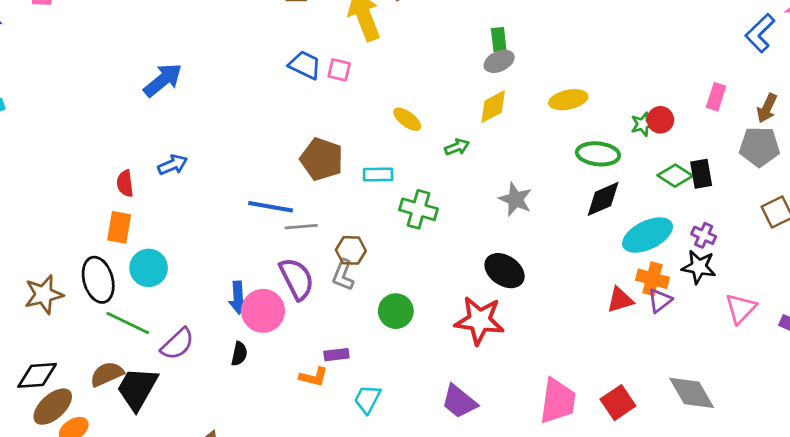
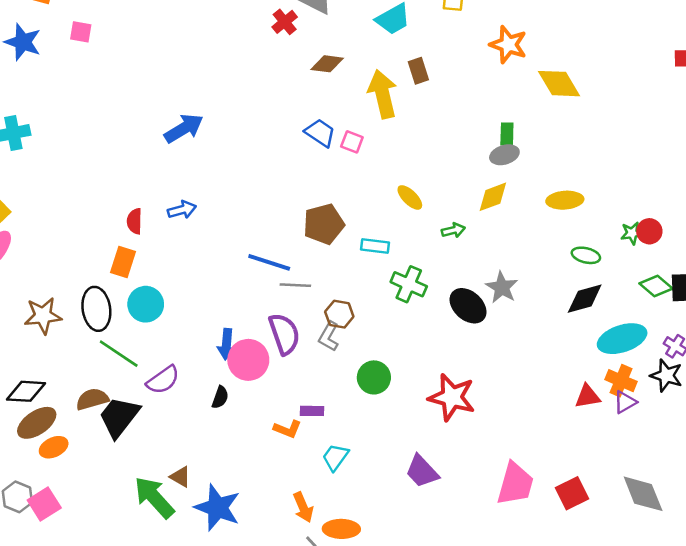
green ellipse: (598, 154) -> (586, 255), size x0.7
brown pentagon: (322, 159) -> (324, 224), turned 30
black ellipse: (505, 271) -> (468, 306), moved

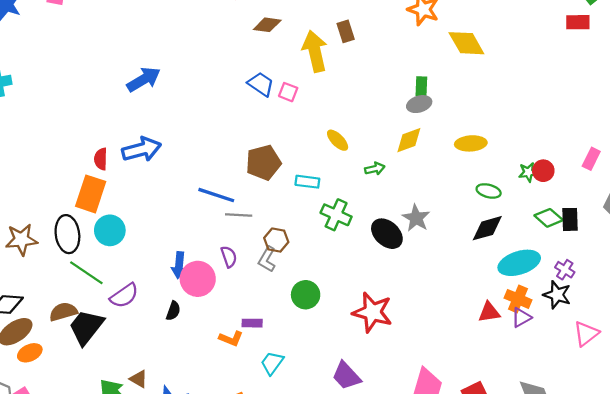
blue arrow: (182, 210) -> (142, 149), size x1.6
orange rectangle: (123, 262) -> (91, 194), size x1.4
purple semicircle: (284, 334) -> (229, 257), size x0.6

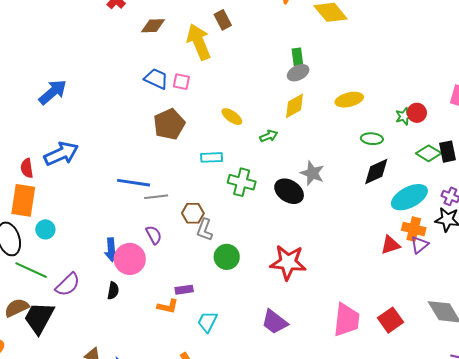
brown pentagon: (263, 163) -> (169, 124), moved
cyan circle: (110, 230) -> (45, 229), size x0.7
gray L-shape: (267, 259) -> (205, 230), moved

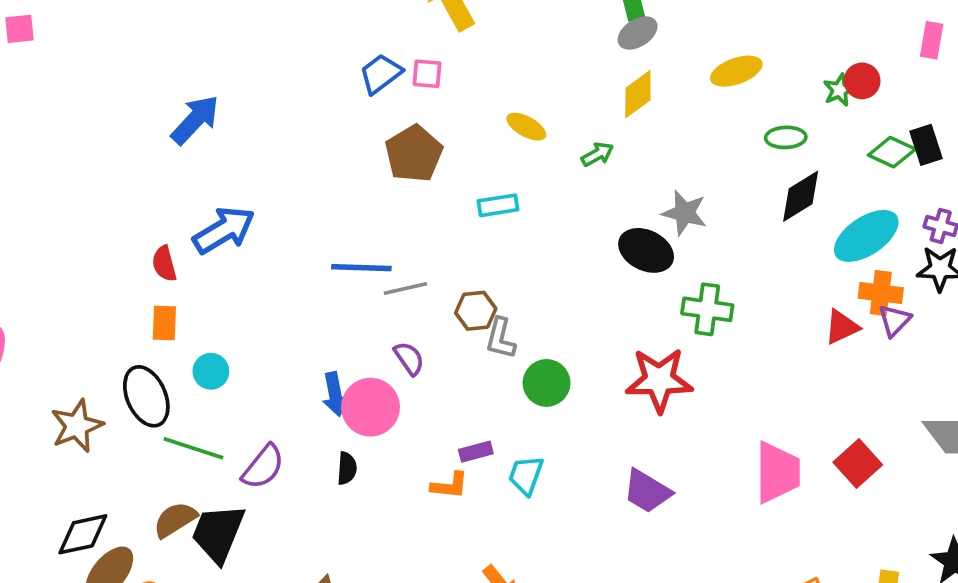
blue trapezoid: (156, 79) -> (381, 74), turned -55
green cross: (242, 182) -> (707, 309), moved
orange rectangle: (23, 200) -> (164, 323), size x0.6
cyan trapezoid: (207, 322) -> (526, 475), moved

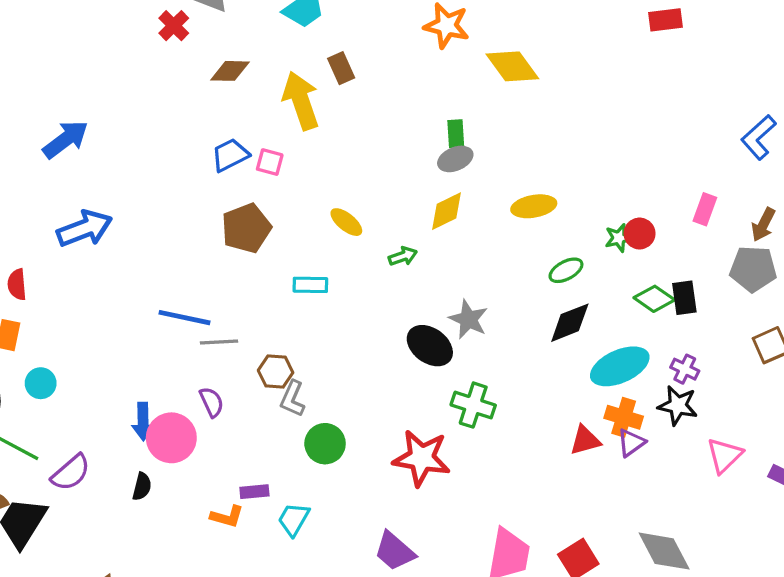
blue arrow: (195, 120) -> (66, 139), moved
green ellipse: (786, 137) -> (566, 270), turned -36
blue arrow: (224, 230) -> (85, 229), moved

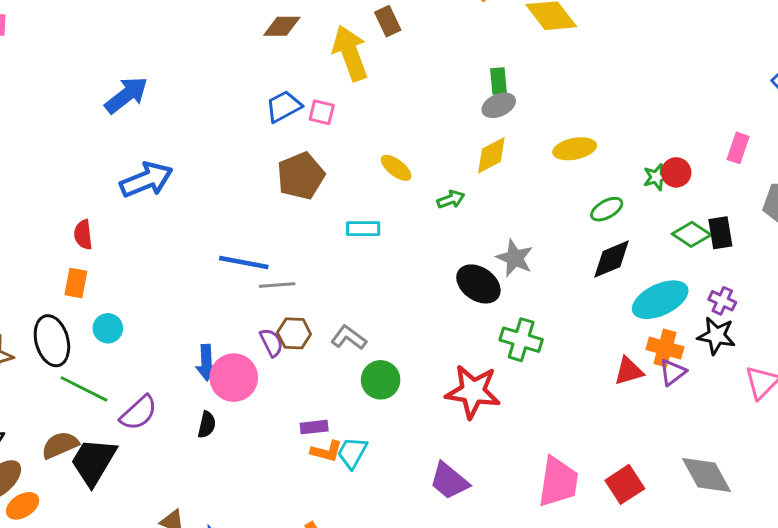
brown hexagon: (276, 371) -> (294, 333), moved
gray L-shape: (293, 399) -> (349, 338), turned 104
orange L-shape: (227, 517) -> (326, 451), moved

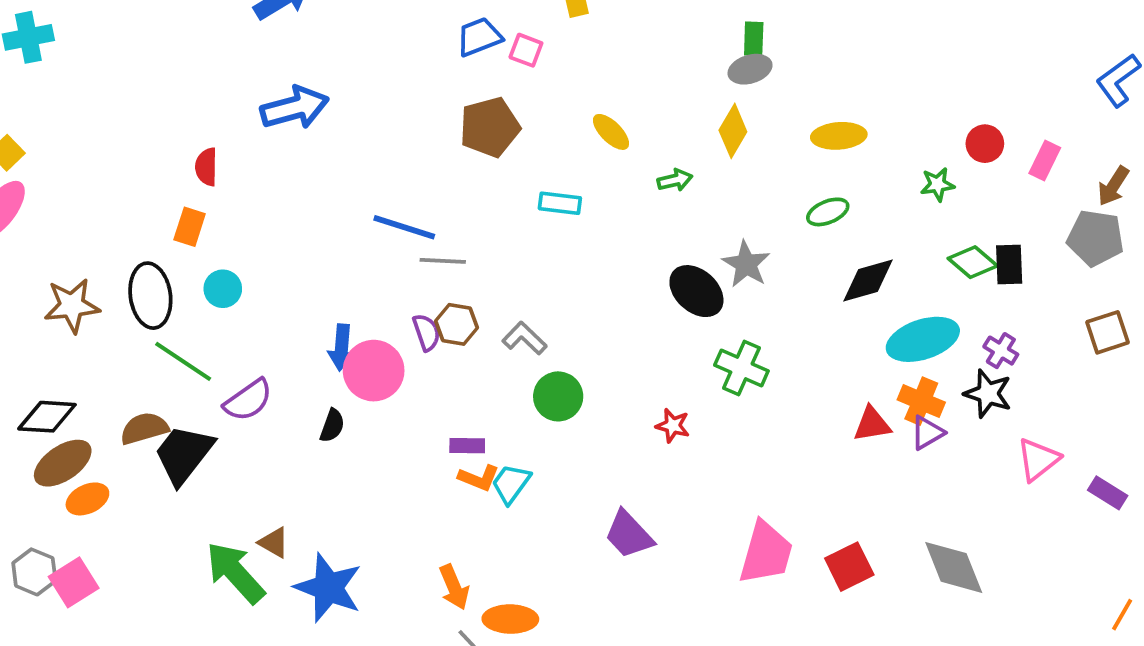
yellow diamond: (491, 155) -> (733, 131), turned -39
red circle: (676, 172) -> (985, 144), moved
green ellipse: (607, 209) -> (828, 212), moved
red star: (473, 391) -> (673, 426), size x0.5

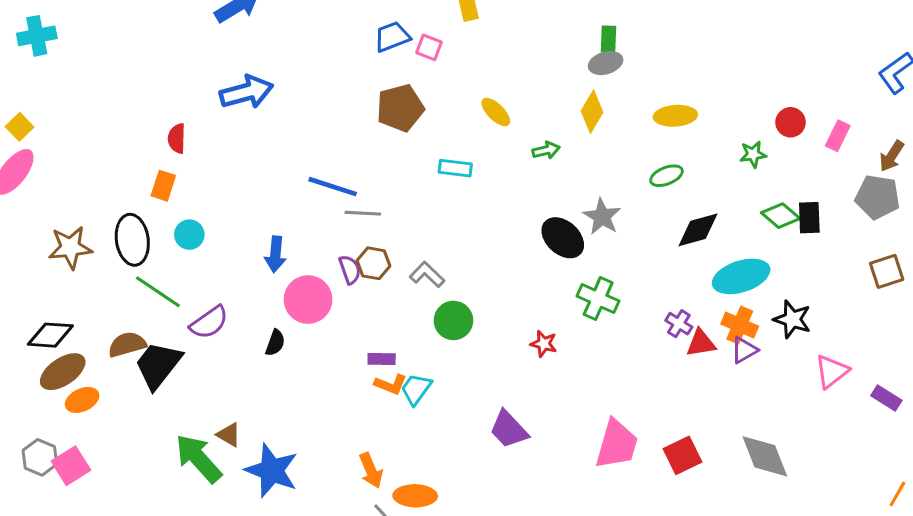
blue arrow: (342, 347) -> (275, 254), moved
purple cross: (1001, 351) -> (679, 324), moved

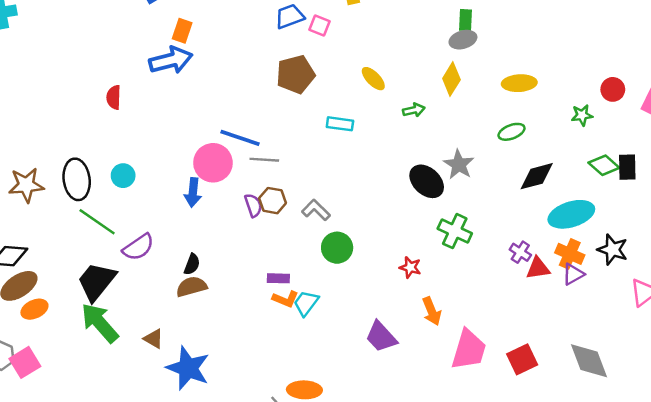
orange rectangle: (163, 186) -> (182, 31), moved
pink circle: (308, 300) -> (213, 163), moved
brown semicircle: (127, 344) -> (191, 287), moved
green arrow: (198, 458) -> (100, 323), moved
orange arrow: (371, 471) -> (432, 311), moved

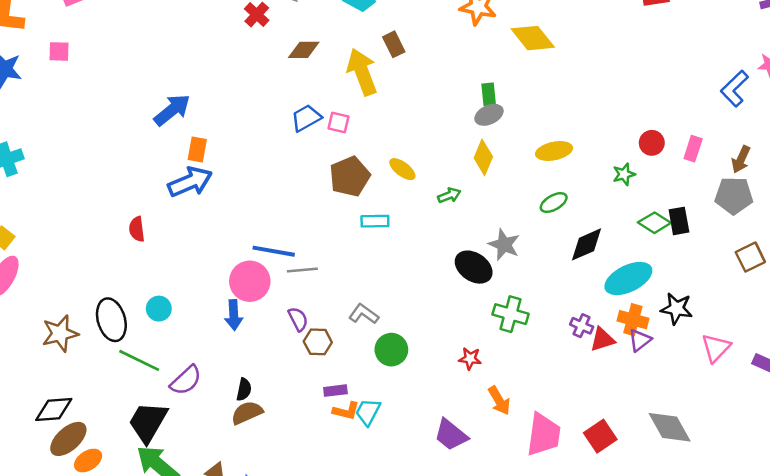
brown pentagon: (296, 74) -> (350, 176), moved
brown hexagon: (273, 201) -> (318, 342), moved

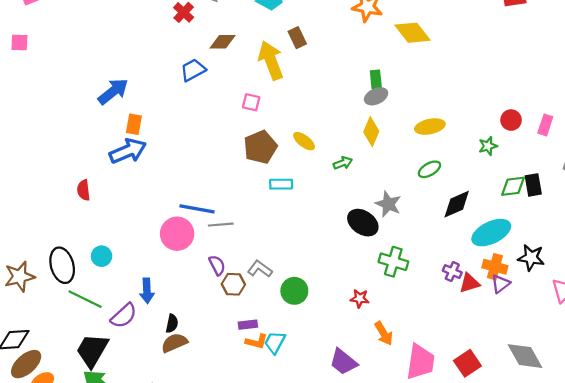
blue trapezoid: (306, 118) -> (193, 70), moved
green diamond: (654, 223) -> (513, 186), turned -40
gray L-shape: (364, 314) -> (260, 269), moved
blue arrow: (234, 315) -> (147, 291), moved

